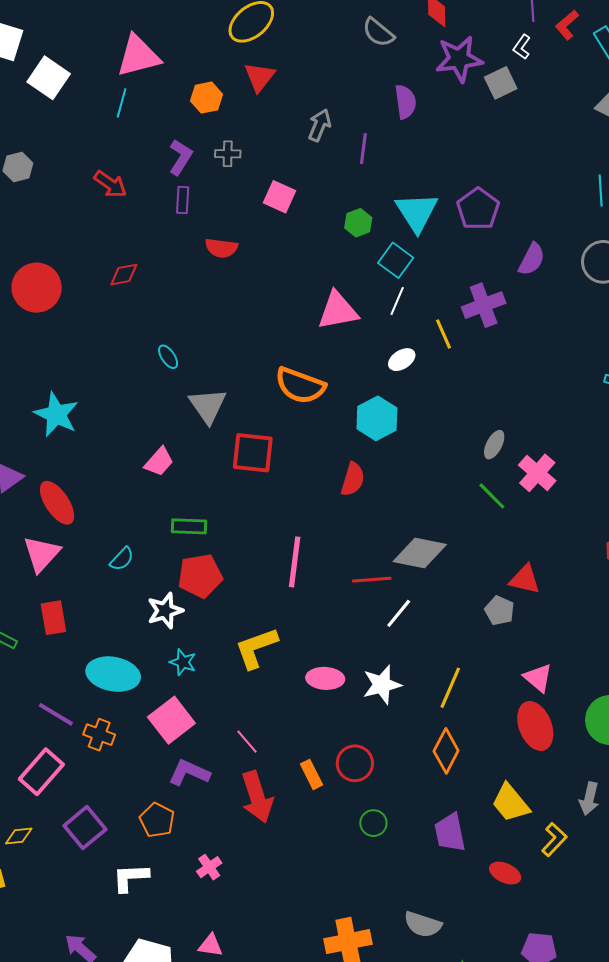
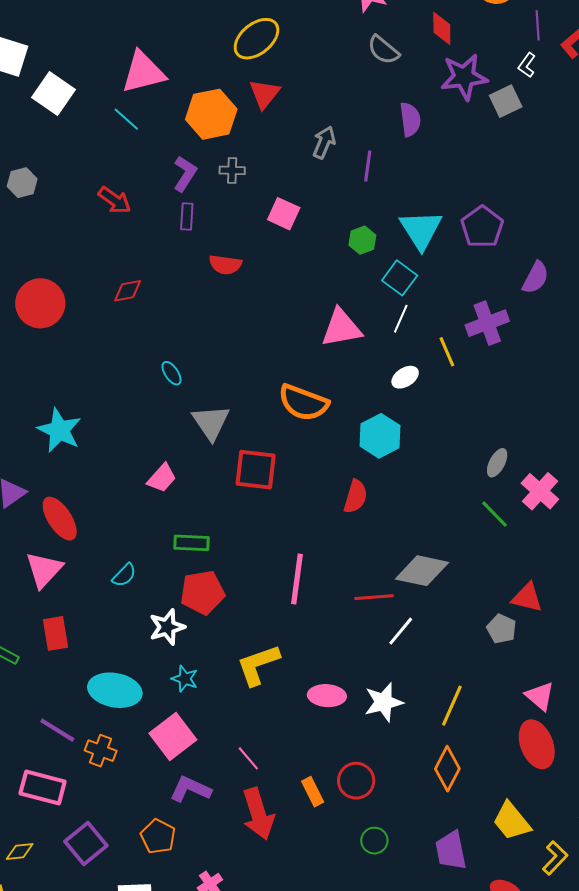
orange hexagon: (206, 98) -> (211, 114), size x1.6
cyan line: (122, 103) -> (126, 119), turned -64
pink rectangle: (41, 772) -> (43, 787), turned 63

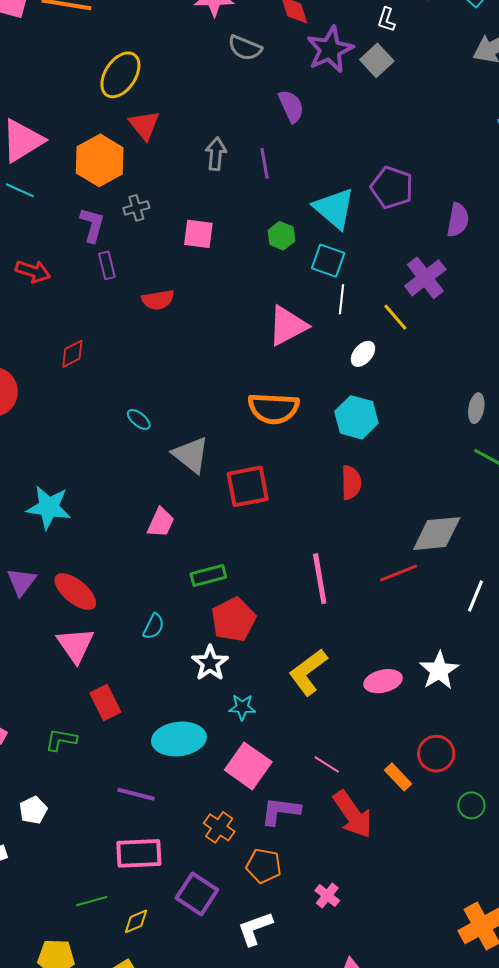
white line: (401, 631) -> (475, 596), moved
orange cross: (101, 751) -> (219, 827), moved, turned 32

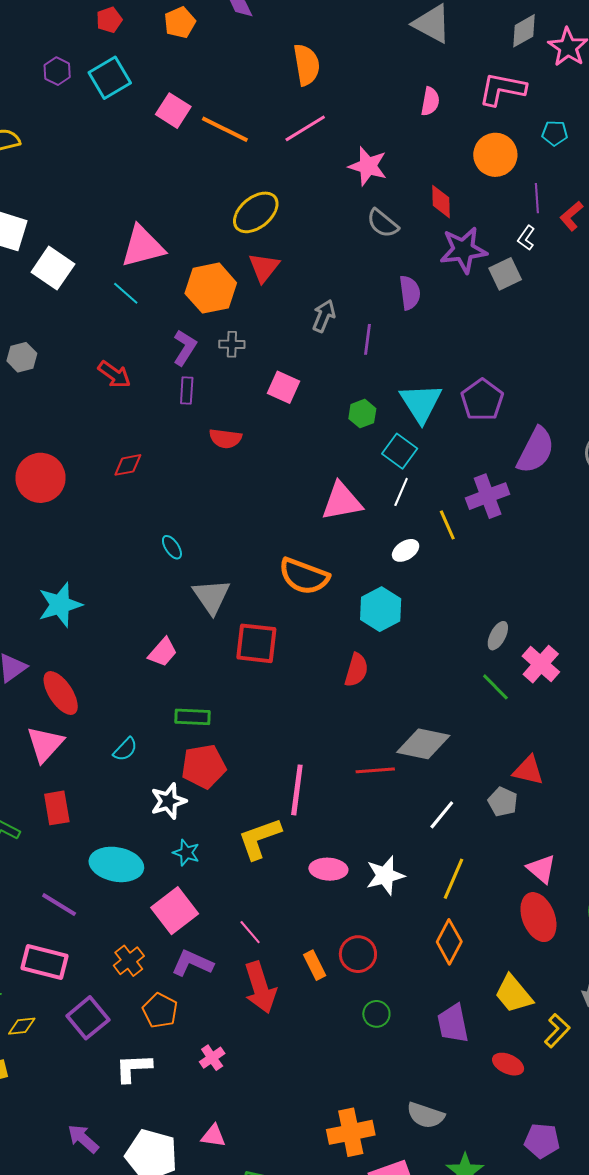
purple semicircle: (458, 220) -> (536, 450), size x1.4
cyan star: (49, 507) -> (60, 605), turned 30
pink line: (320, 579) -> (297, 790), moved

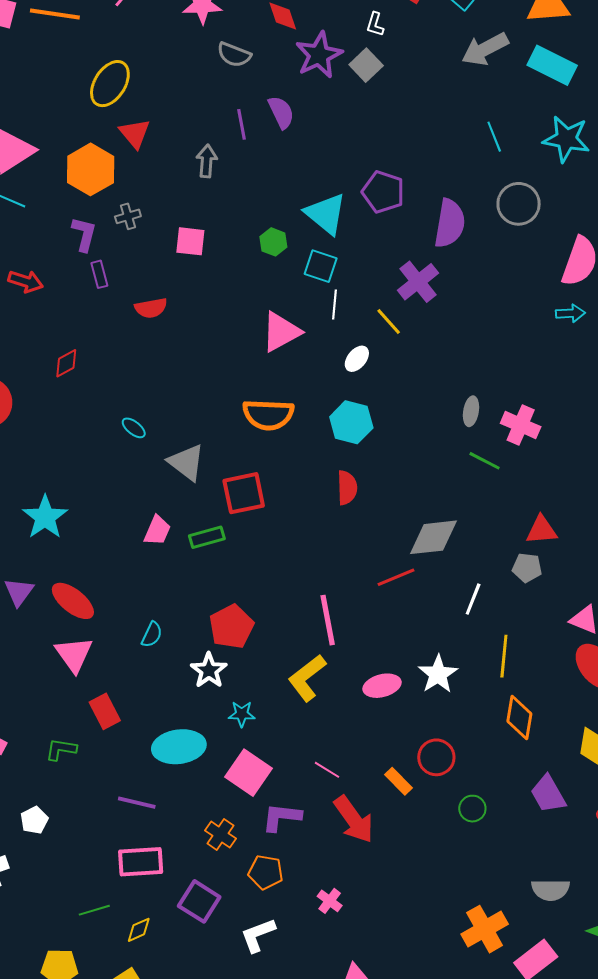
purple line: (368, 339) -> (242, 124), moved
green rectangle: (193, 717) -> (207, 537), moved

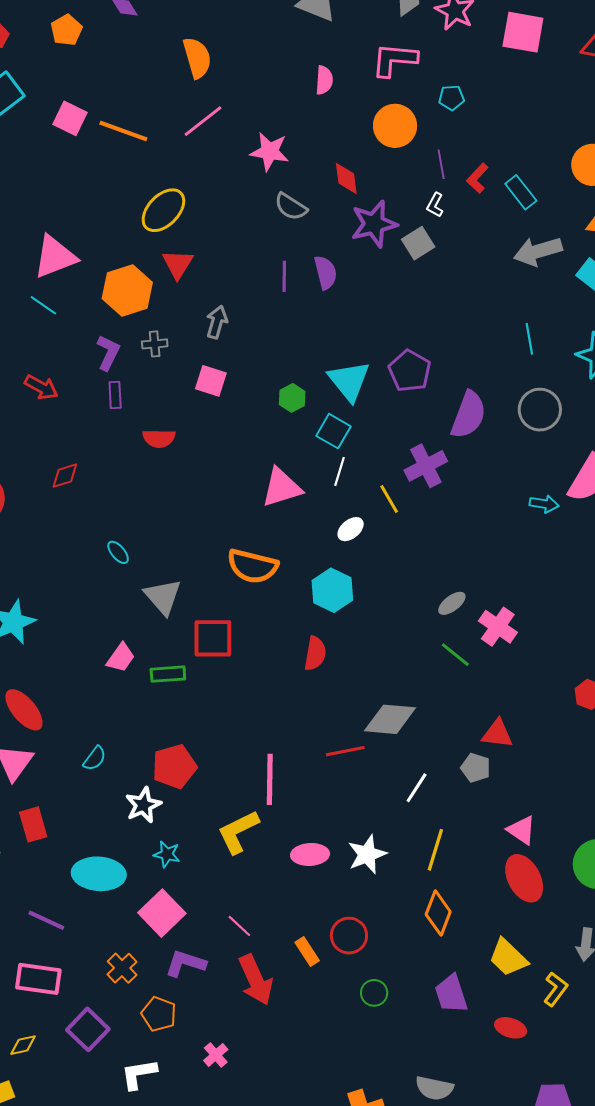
gray arrow: (207, 161) -> (217, 322), moved
cyan arrow: (570, 313) -> (544, 504), moved
gray ellipse: (471, 411) -> (452, 603), turned 32

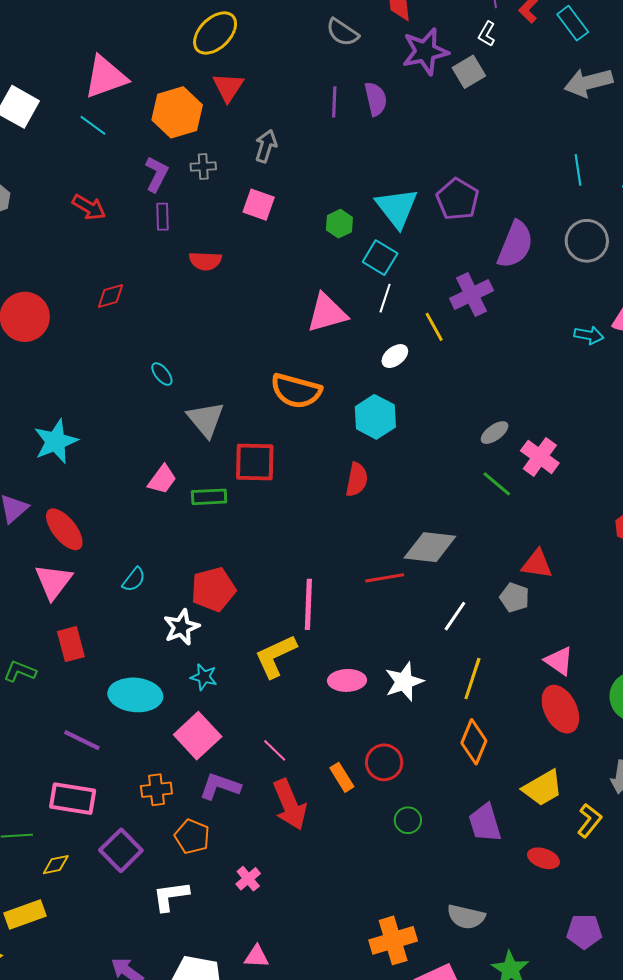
yellow trapezoid: (508, 958) -> (543, 788), turned -75
orange cross: (122, 968) -> (156, 790), turned 36

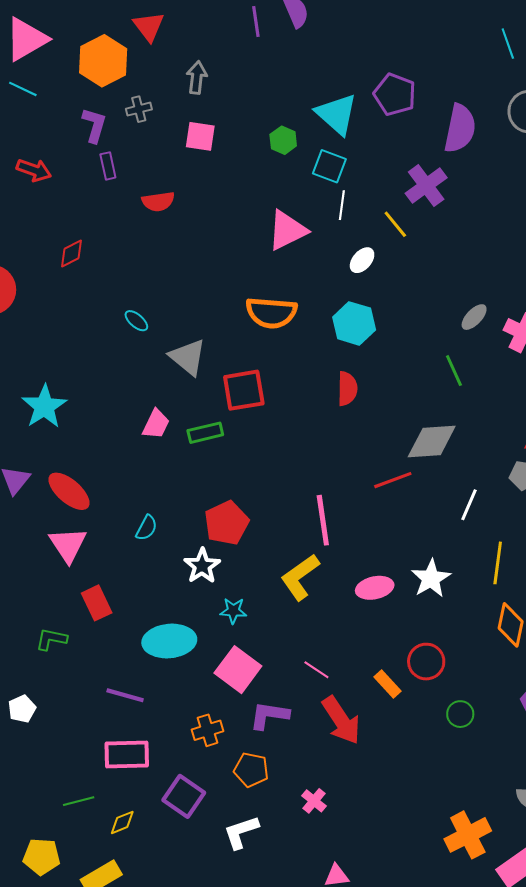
green line: (497, 484) -> (454, 371), moved, turned 36

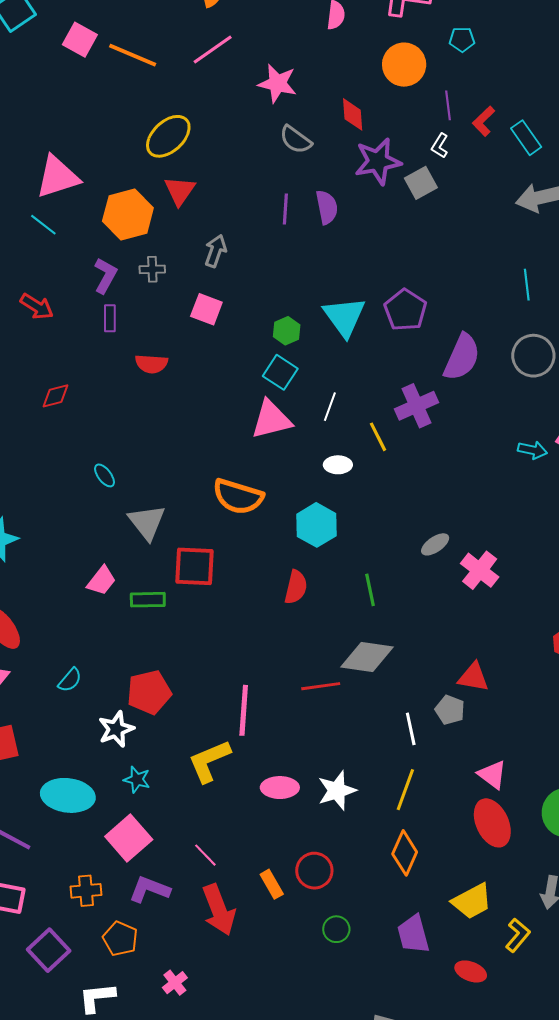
cyan square: (329, 166) -> (280, 372), moved
white ellipse: (362, 260) -> (338, 465), turned 36
green line: (454, 371) -> (370, 590), moved
white line: (469, 505) -> (411, 729), moved, turned -48

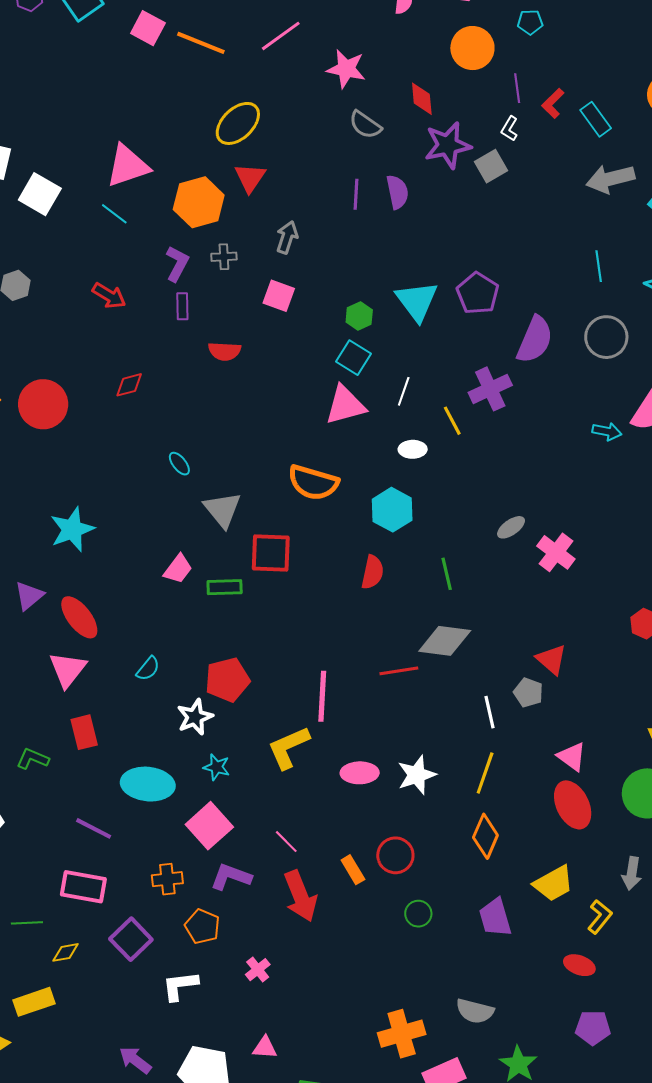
red triangle: (473, 677) -> (551, 659), turned 32
red ellipse: (471, 971) -> (579, 965), moved

